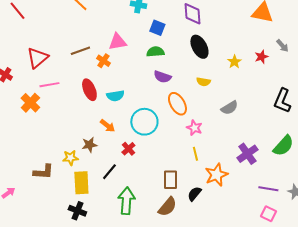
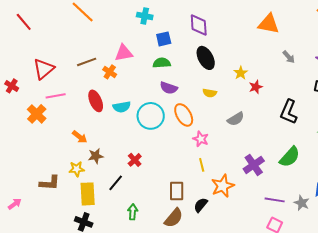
blue square: (157, 28) -> (164, 39), turned -35
red star: (261, 57) -> (256, 87), moved
cyan circle: (144, 122) -> (151, 116), moved
orange arrow: (107, 126) -> (80, 137), moved
green arrow: (126, 201) -> (133, 212), size x0.6

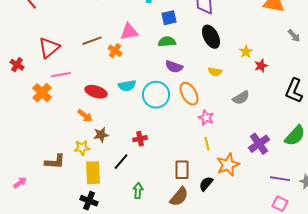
red ellipse: (96, 101) -> (96, 92), moved, turned -50
red cross: (135, 160) -> (140, 139), turned 32

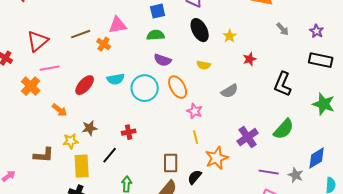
yellow star: (246, 52) -> (230, 36), moved
red ellipse: (96, 92) -> (85, 85), turned -65
orange arrow: (85, 116) -> (60, 110), moved

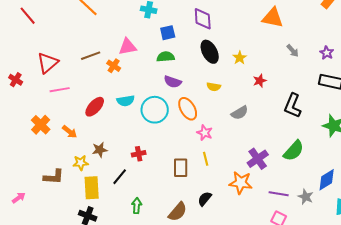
orange cross: (31, 86) -> (41, 125), moved
orange star: (217, 158) -> (241, 183), moved, turned 30
brown rectangle: (171, 163) -> (181, 168), moved

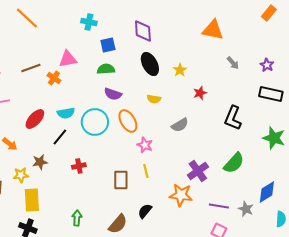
black line: (120, 177) -> (60, 137), moved

